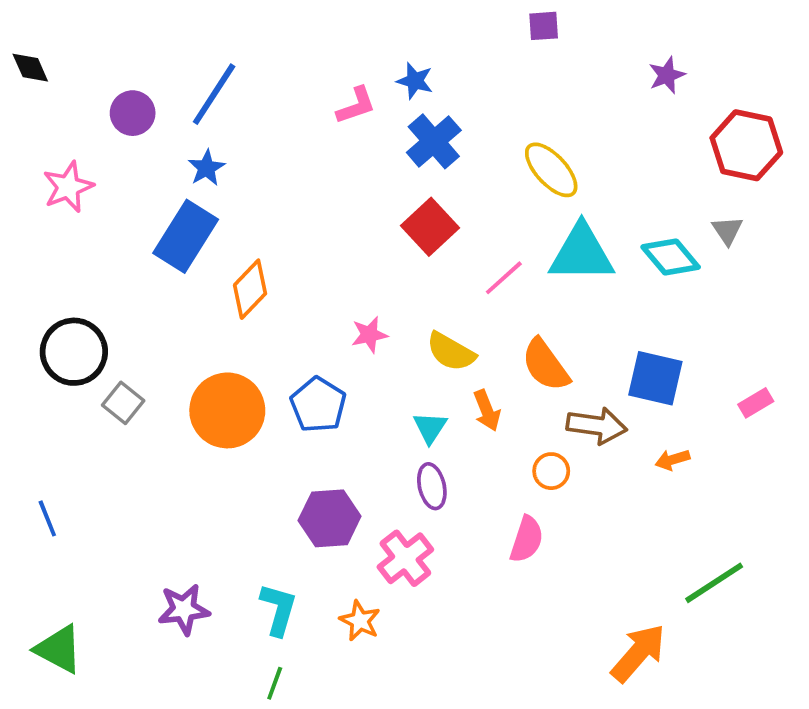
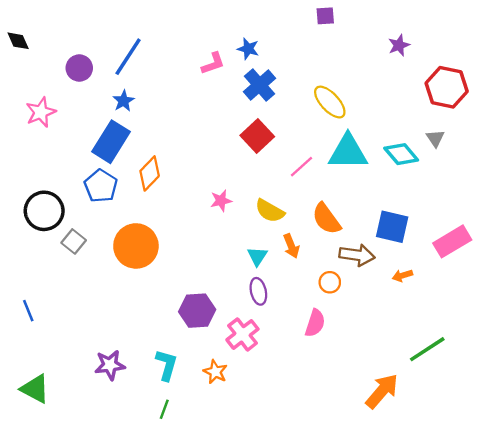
pink rectangle: (756, 403) -> (452, 241), size x1.8
blue pentagon: (318, 405) -> (101, 186), moved

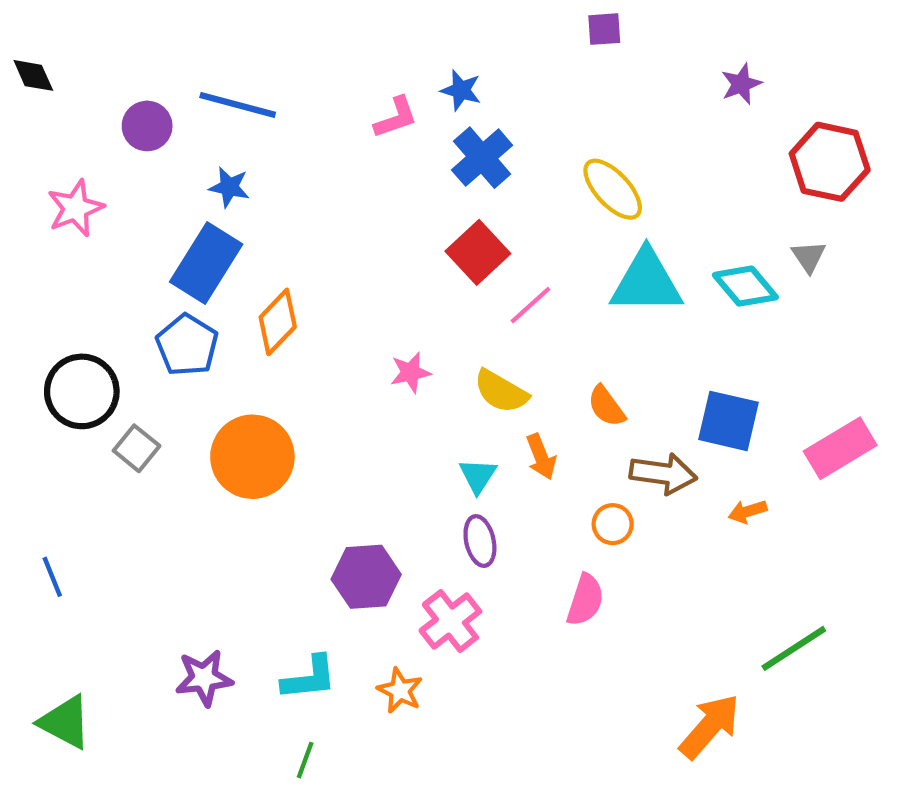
blue line: (128, 57) -> (238, 105), turned 72
blue star: (123, 101) -> (229, 187), turned -30
pink line: (301, 167) -> (530, 305), moved
orange semicircle: (326, 219) -> (606, 406), size x0.7
cyan L-shape: (167, 365) -> (309, 678), turned 68

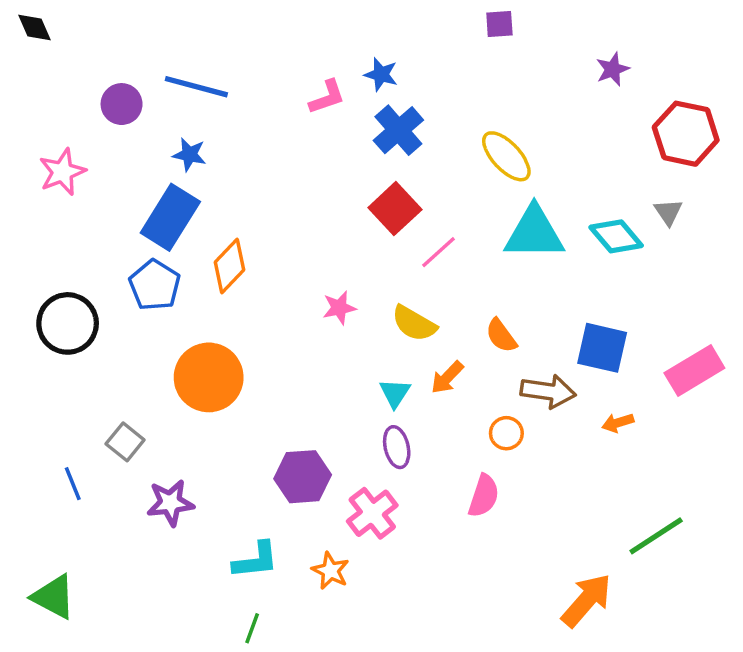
black diamond: (33, 75) -> (34, 27), moved
gray square: (137, 448) -> (125, 442), moved
orange arrow: (541, 457) -> (447, 377), turned 66
blue line: (52, 577) -> (73, 484), moved
purple star: (204, 678) -> (170, 503), moved

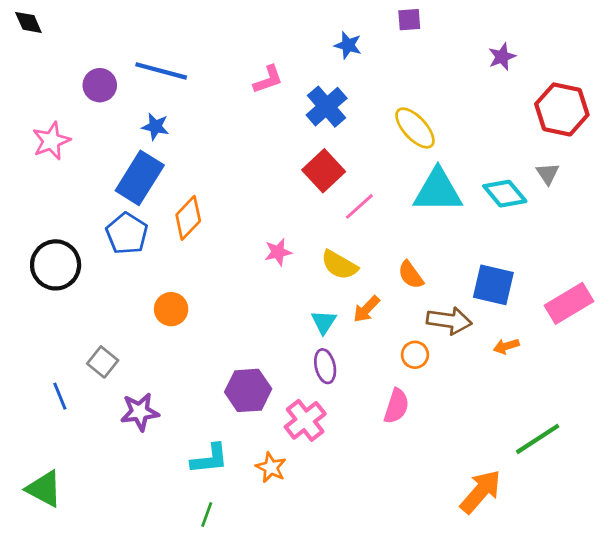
blue star: (381, 74) -> (348, 45), moved
orange circle: (209, 377) -> (171, 309), size x0.6

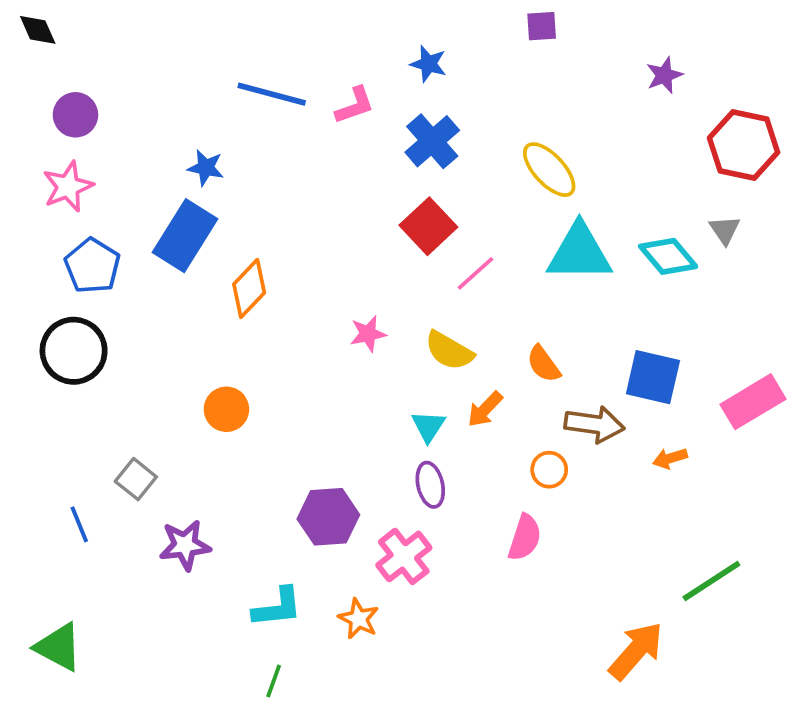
blue star: (348, 45) -> (428, 64), moved
blue line: (161, 71) -> (272, 94), moved
purple circle: (100, 85) -> (75, 115), moved
blue pentagon: (127, 234) -> (92, 266), moved

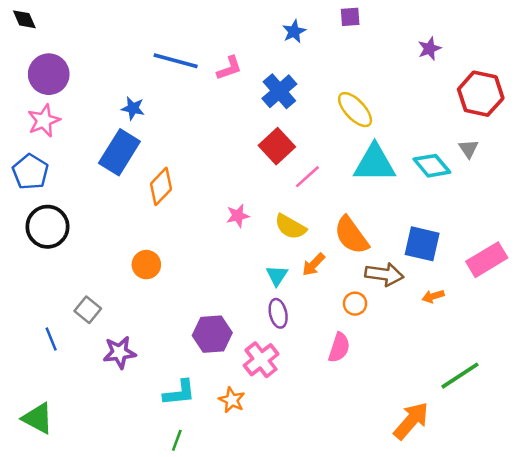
blue star: (428, 64) -> (294, 31), moved, turned 30
purple circle: (75, 115) -> (49, 74), size x1.4
blue pentagon: (92, 266) -> (30, 172), moved
orange semicircle: (544, 364) -> (351, 235), size x1.6

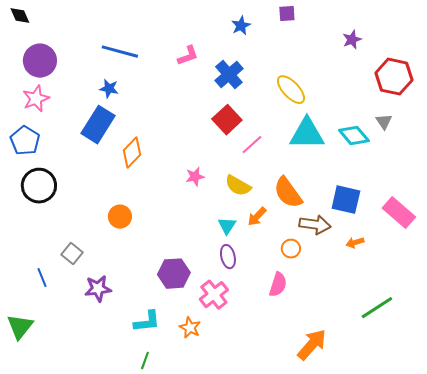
blue line: (176, 61) -> (120, 52), moved
pink rectangle: (487, 260) -> (399, 213), turned 72
green triangle: (38, 418) -> (20, 327), moved, turned 40
orange arrow: (411, 421) -> (312, 345), moved

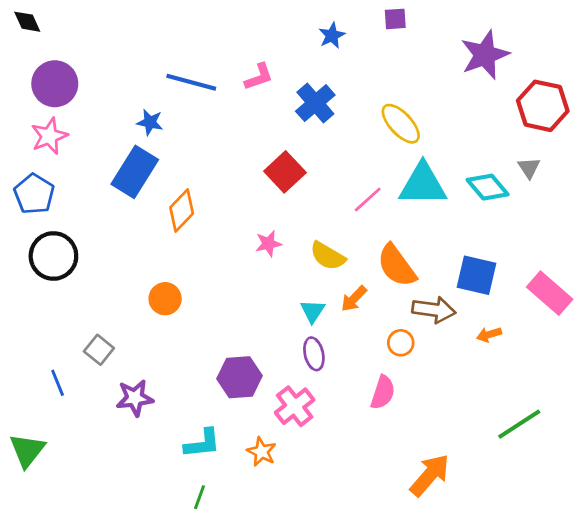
purple star: (352, 40) -> (485, 55), size x1.8
blue line: (120, 52) -> (191, 82), moved
red square: (227, 120) -> (285, 172), moved
pink line: (252, 145) -> (368, 199), moved

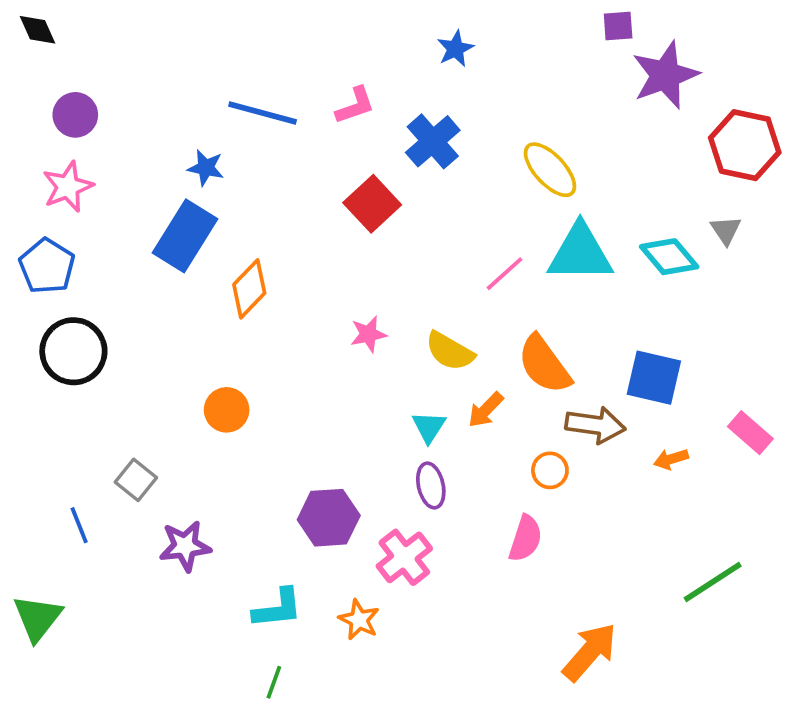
purple square: (395, 19) -> (618, 26), moved
purple circle: (55, 84) -> (75, 115), size x0.7
red square: (285, 172) -> (372, 204), moved
pink rectangle: (550, 293) -> (750, 433), moved, size x0.7

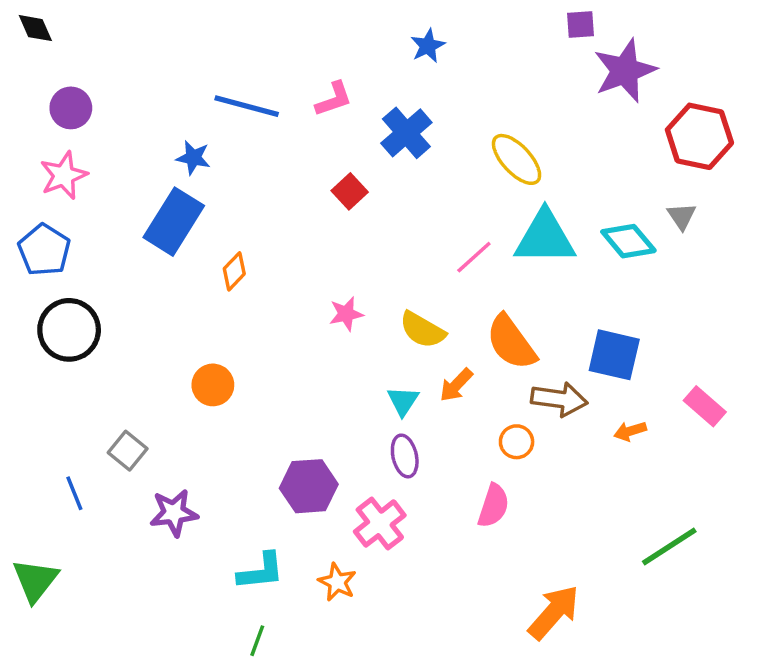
red square: (372, 204) -> (350, 191), size x0.7
orange diamond: (249, 289) -> (234, 271), size x0.7

